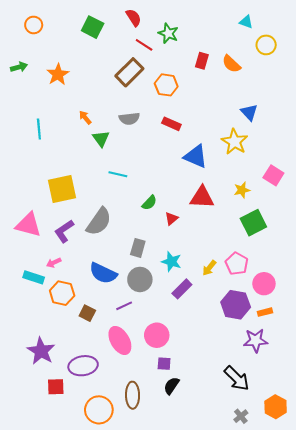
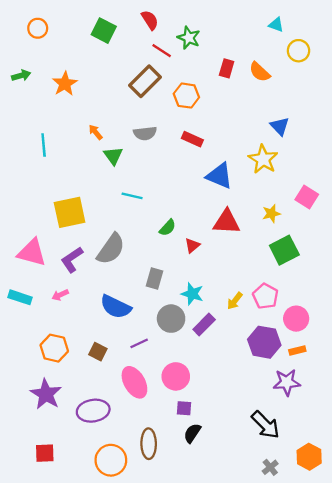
cyan rectangle: (34, 277) -> (20, 297), moved
gray circle: (140, 279) -> (171, 319), moved
orange hexagon: (62, 293) -> (54, 348), moved
red square: (56, 387) -> (45, 453), moved

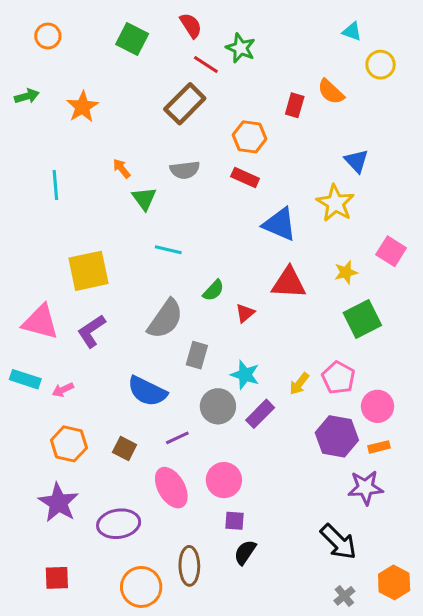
red rectangle: (227, 68) -> (295, 105), moved
orange hexagon: (186, 96) -> (250, 137), moved
gray semicircle: (111, 249) -> (165, 319), moved
pink arrow: (60, 295) -> (63, 390), moved

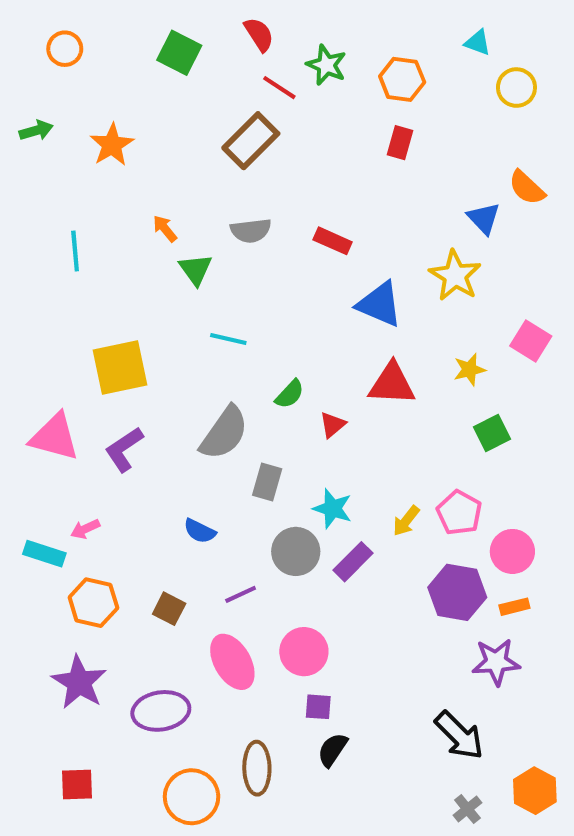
orange semicircle: (331, 92) -> (527, 188), moved
orange hexagon: (250, 137) -> (402, 79), moved
green square: (362, 319) -> (492, 433), size x0.7
cyan rectangle: (25, 379) -> (44, 554), moved
blue semicircle: (147, 391) -> (200, 531), size x0.6

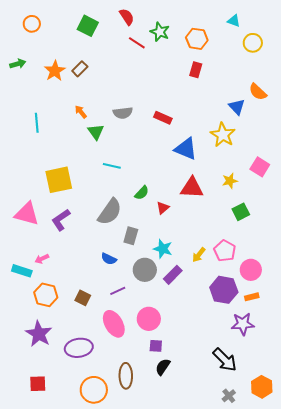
brown rectangle: (251, 141) -> (80, 69), moved, size x0.6
blue semicircle: (200, 531) -> (109, 259), moved

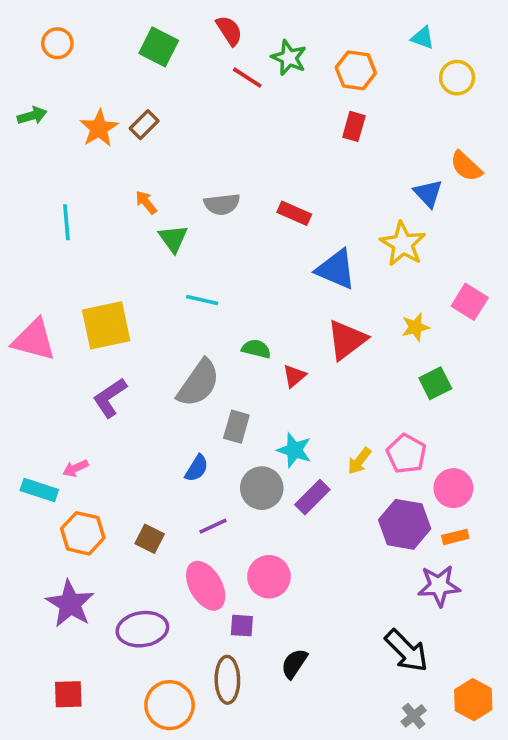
red triangle: (192, 188) -> (347, 340), turned -40
green semicircle: (142, 193) -> (256, 349), turned -119
pink triangle: (27, 214) -> (34, 340), moved
blue semicircle: (109, 259) -> (197, 468), turned -84
purple square: (156, 346) -> (242, 626), moved

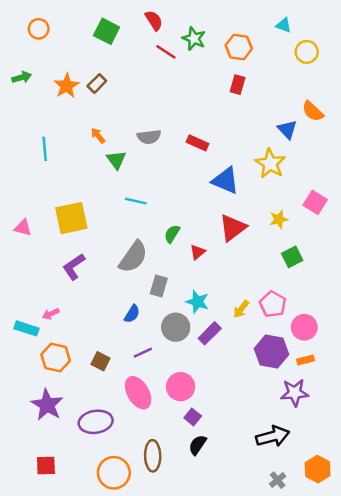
pink triangle: (34, 340) -> (23, 228), size x0.6
green semicircle: (256, 349) -> (172, 234), turned -72
purple square: (242, 626) -> (193, 417), moved, turned 35
black arrow: (406, 651) -> (273, 436), turned -60

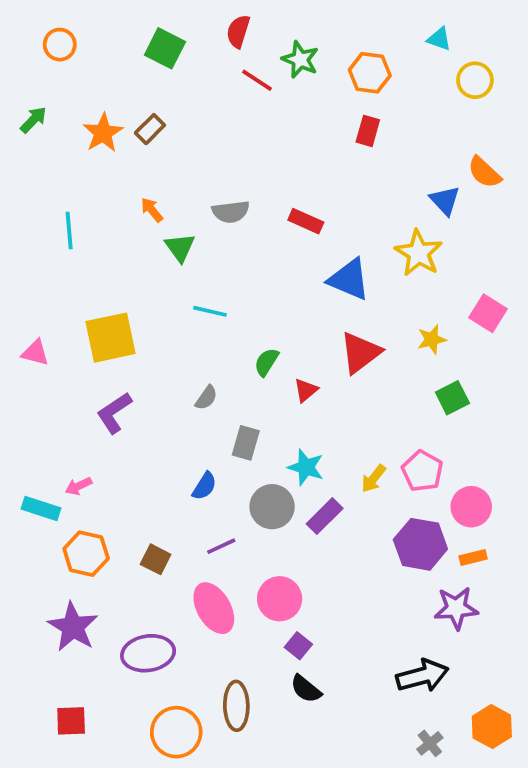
red semicircle: (154, 20) -> (238, 31), turned -130
green arrow: (22, 77) -> (33, 120), turned -30
gray semicircle: (133, 257) -> (206, 398), size x0.5
black semicircle: (198, 445) -> (306, 689), turned -85

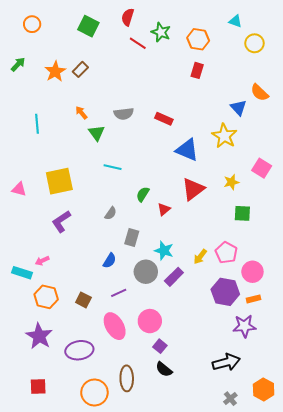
green square: (452, 398) -> (242, 213), turned 30

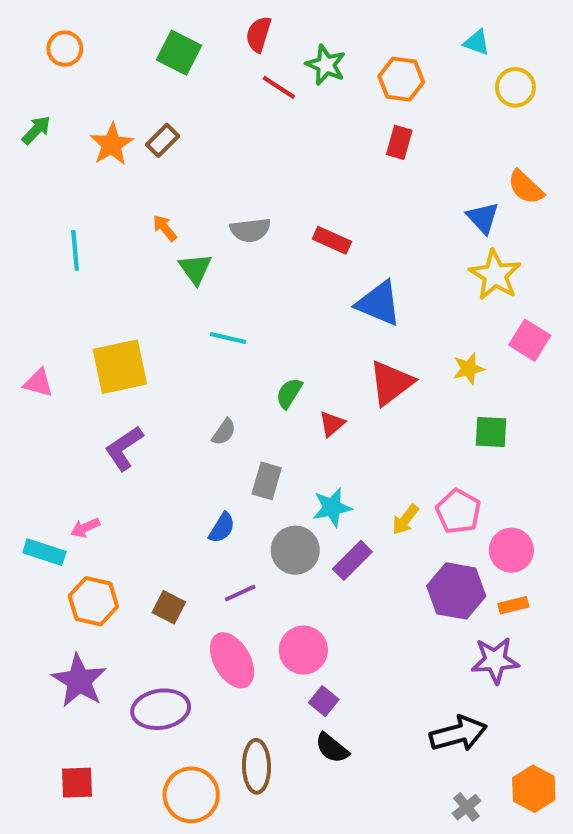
yellow star: (224, 136) -> (495, 275), moved
cyan star: (164, 251) -> (332, 507), turned -30

